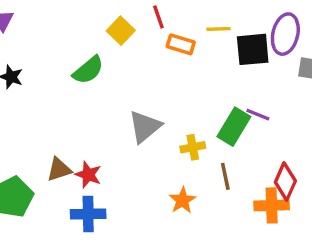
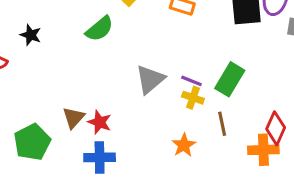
purple line: (258, 115) -> (191, 81), moved
yellow cross: (193, 147) -> (193, 98), turned 30
brown triangle: (59, 169) -> (74, 118), turned -30

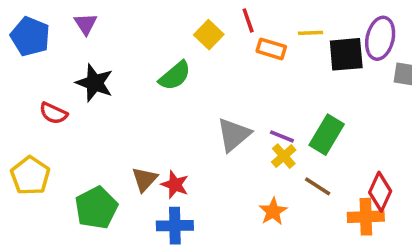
black star: (31, 35) -> (95, 83), size x1.5
yellow cross: (193, 98) -> (284, 156), turned 30
brown line: (222, 124) -> (318, 186), turned -45

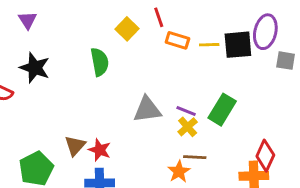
yellow line: (311, 33) -> (209, 45), moved
green semicircle: (175, 76) -> (100, 62), turned -60
gray triangle: (234, 135) -> (147, 110), turned 32
brown line: (318, 186) -> (195, 157), moved, turned -30

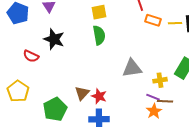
yellow square: (127, 29) -> (99, 12), moved, turned 35
purple line: (186, 111) -> (153, 97), moved
yellow cross: (188, 127) -> (160, 80), turned 32

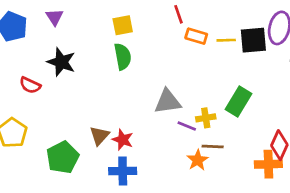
purple line: (153, 97) -> (187, 126), moved

